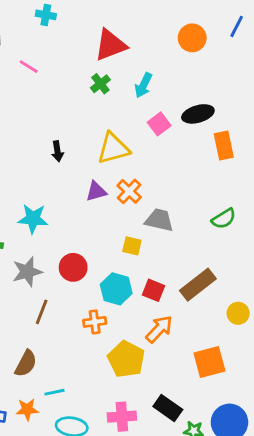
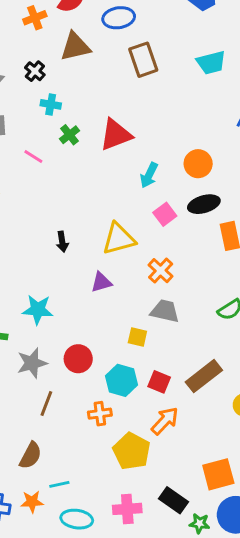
orange circle: (192, 38) -> (198, 164), moved
green cross: (100, 84) -> (70, 135), moved
orange cross: (129, 191) -> (161, 271), moved
orange square: (209, 362) -> (218, 474), moved

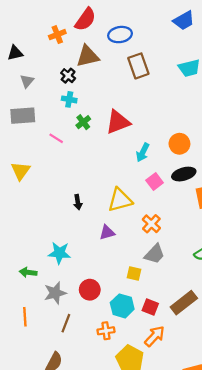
black cross: (35, 71) -> (68, 76), moved
gray trapezoid: (165, 311) -> (155, 254), turned 120

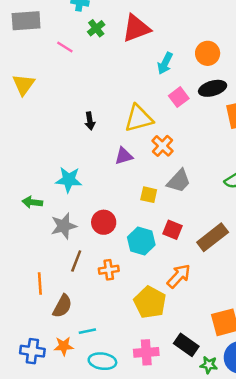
orange cross: (151, 224) -> (162, 146), moved
yellow square: (134, 273) -> (149, 195), moved
red square: (150, 307) -> (173, 230), moved
orange line: (25, 317) -> (40, 284), moved
orange cross: (106, 331) -> (109, 270), moved

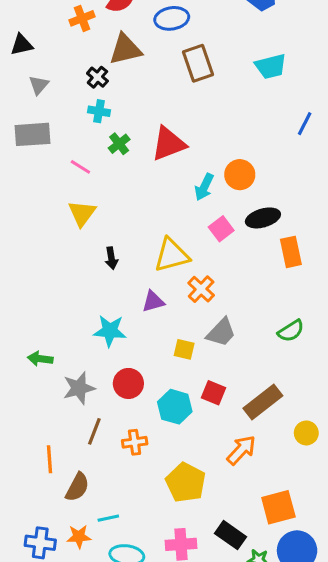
orange circle: (208, 53) -> (240, 175), moved
yellow triangle: (24, 85) -> (82, 213), moved
cyan star: (69, 180) -> (110, 331), moved
orange arrow: (179, 276) -> (241, 450), moved

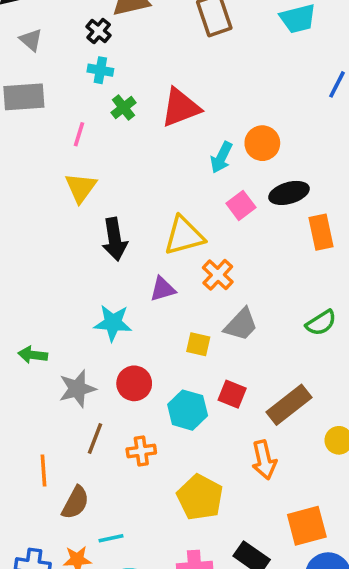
gray triangle: (39, 85) -> (31, 40), turned -30
pink line: (80, 167) -> (79, 134), turned 75
black arrow: (111, 258) -> (115, 239), size x1.6
orange arrow: (241, 450) -> (264, 460), turned 124

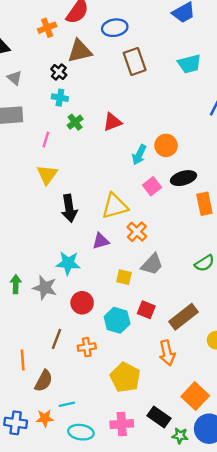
red triangle: (180, 108) -> (112, 122), size x0.7
green arrow: (33, 355) -> (16, 284), turned 84
gray star: (77, 389) -> (45, 288), moved, turned 30
orange square: (307, 526) -> (195, 396), turned -32

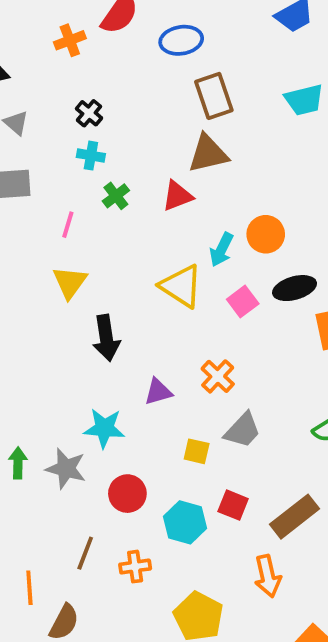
brown triangle: (80, 51) -> (208, 154), moved
yellow triangle: (115, 206) -> (181, 286), moved, turned 48

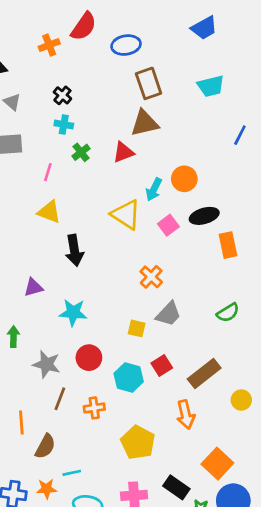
yellow triangle: (70, 282) -> (49, 212), turned -45
purple triangle: (158, 392) -> (33, 287), moved
gray star: (66, 469) -> (47, 364), moved
red square: (233, 505) -> (162, 366), turned 36

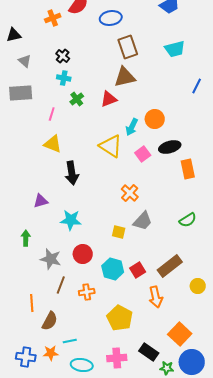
red square: (162, 366) -> (138, 270), moved

